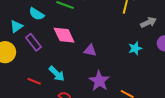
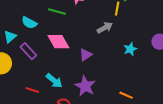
gray arrow: (148, 22) -> (105, 28), moved
purple triangle: (90, 50) -> (86, 55), turned -40
purple star: (99, 81) -> (85, 86), moved

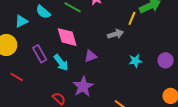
purple rectangle: (28, 51) -> (40, 54), moved
cyan arrow: (54, 81) -> (61, 63), moved
red line: (32, 90) -> (17, 77), moved

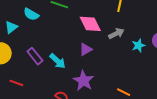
gray arrow: (116, 34) -> (116, 33), moved
pink diamond: (67, 37) -> (90, 24), moved
cyan star: (135, 61) -> (138, 45), moved

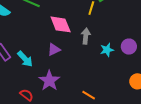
gray arrow: (116, 33) -> (86, 36), turned -63

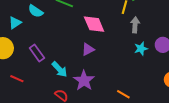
gray arrow: (86, 36) -> (135, 25), moved
cyan arrow: (25, 59) -> (60, 69), moved

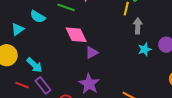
pink diamond: (94, 24) -> (76, 35), moved
purple rectangle: (37, 53) -> (43, 85), moved
cyan arrow: (60, 69) -> (34, 65), moved

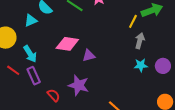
cyan triangle: (18, 29) -> (31, 20), moved
pink diamond: (76, 35) -> (67, 44), moved, turned -70
purple star: (89, 84) -> (79, 85), turned -30

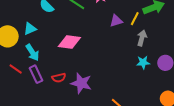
cyan triangle: (31, 20) -> (30, 29), moved
purple triangle: (89, 56) -> (116, 21), moved
red semicircle: (54, 95) -> (59, 78), moved, turned 120

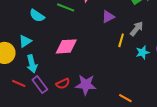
yellow line: (135, 19) -> (121, 40), moved
gray arrow: (142, 38) -> (137, 29), turned 35
cyan arrow: (32, 52) -> (32, 64), turned 30

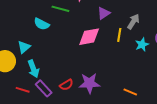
cyan semicircle: (37, 16) -> (42, 24), moved
pink diamond: (66, 46) -> (89, 37), moved

